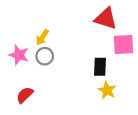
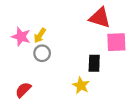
pink star: (19, 55) -> (21, 37), moved
yellow star: (107, 90) -> (81, 85), moved

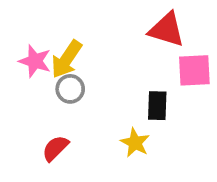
yellow arrow: (40, 35) -> (66, 59), size x1.5
red semicircle: (23, 90) -> (55, 148), moved

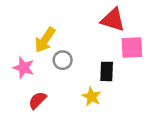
pink star: (35, 61) -> (24, 68), moved
gray circle: (70, 89) -> (63, 60), moved

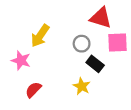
gray circle: (63, 60) -> (82, 44), moved
black rectangle: (107, 71) -> (95, 64), turned -54

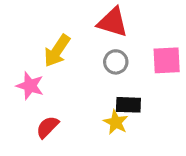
red triangle: (101, 18) -> (113, 22), moved
black rectangle: (95, 64) -> (128, 105), moved, turned -36

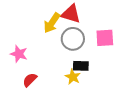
yellow arrow: (57, 51) -> (52, 23), moved
gray circle: (116, 62) -> (73, 39), size x1.5

